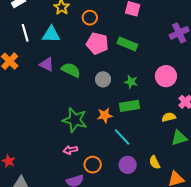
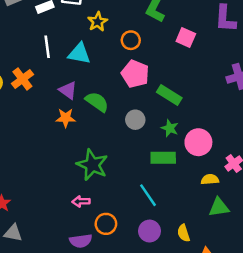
green rectangle: (127, 44) -> (169, 95), moved
pink circle: (166, 76) -> (198, 142), moved
orange star: (105, 115) -> (66, 118), moved

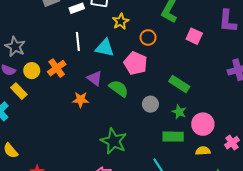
pink pentagon: (135, 74) -> (135, 63), moved
orange star: (66, 118) -> (81, 100), moved
yellow semicircle: (210, 179) -> (203, 151), moved

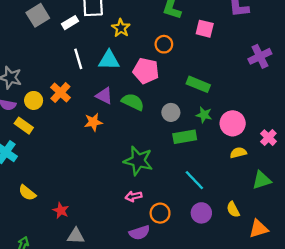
orange circle: (148, 37) -> (164, 44), moved
green rectangle: (173, 137) -> (185, 137), moved

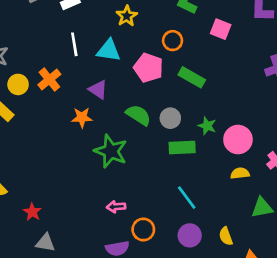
green rectangle: (198, 84) -> (192, 77), moved
green semicircle: (133, 102) -> (138, 115), moved
green star: (138, 161) -> (111, 151), moved

